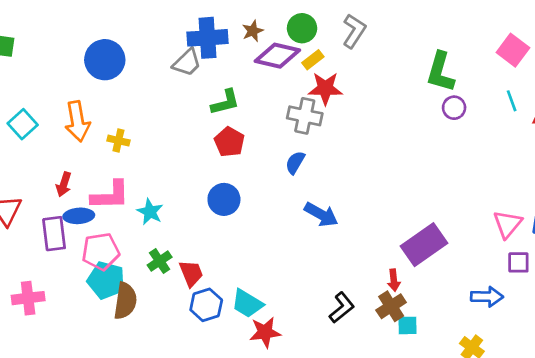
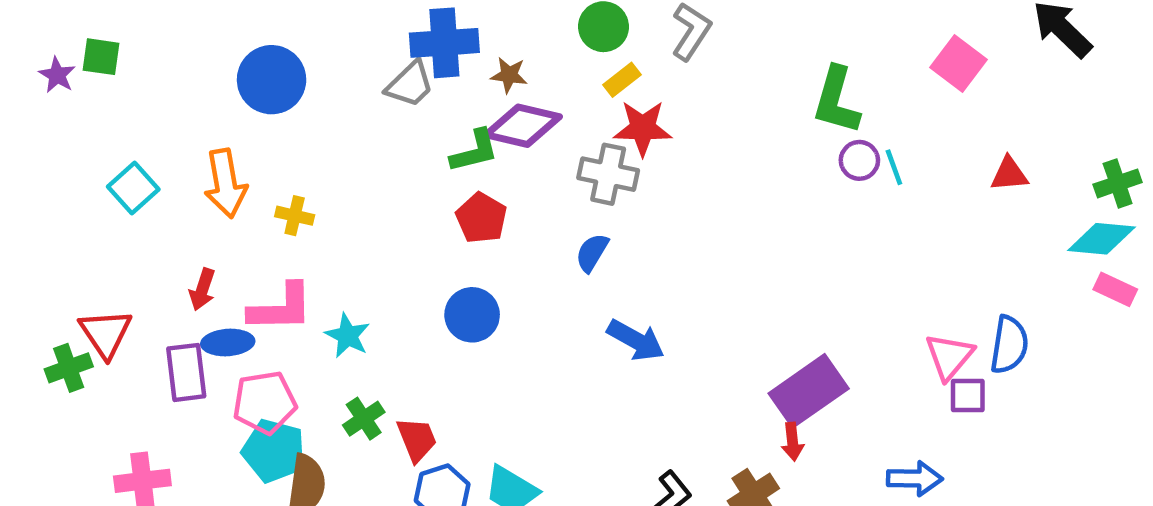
brown star: (253, 31) -> (509, 75), moved, turned 30
purple diamond: (277, 56) -> (523, 126), moved
cyan line: (512, 101) -> (894, 167), moved
purple square: (518, 262) -> (968, 396), moved
red arrow: (394, 280) -> (793, 442), moved

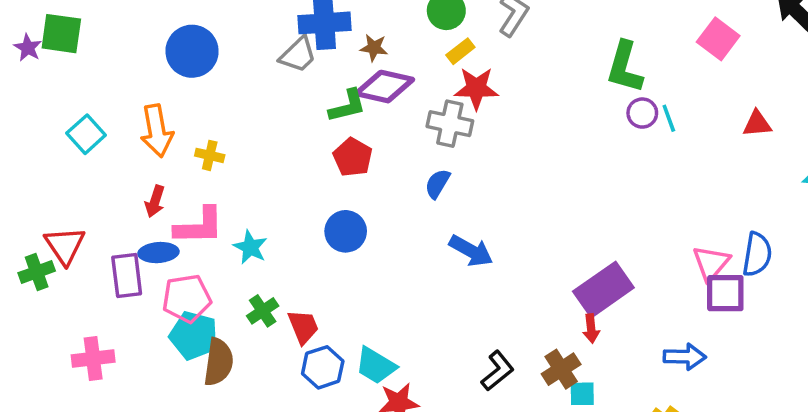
green square: (101, 57) -> (61, 34), size x1.4
red arrow: (202, 289) -> (155, 201), moved
purple square: (968, 396) -> (725, 293), size x1.4

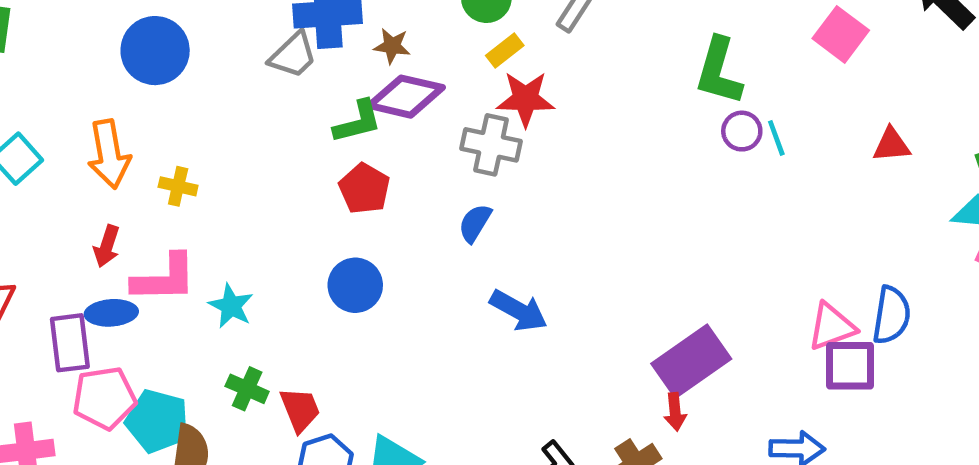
pink triangle: (711, 263) -> (832, 327), turned 30
pink pentagon: (187, 298) -> (104, 398), moved
green cross: (263, 311) -> (247, 389), turned -32

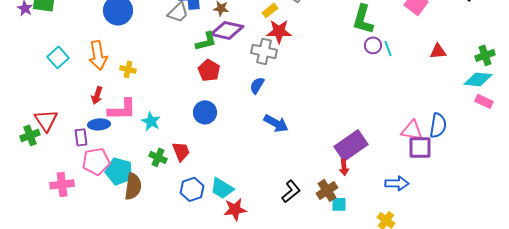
pink triangle: (832, 327) -> (412, 130), turned 30
purple rectangle: (70, 343) -> (81, 137), size x0.7
red trapezoid: (300, 410) -> (181, 151), moved

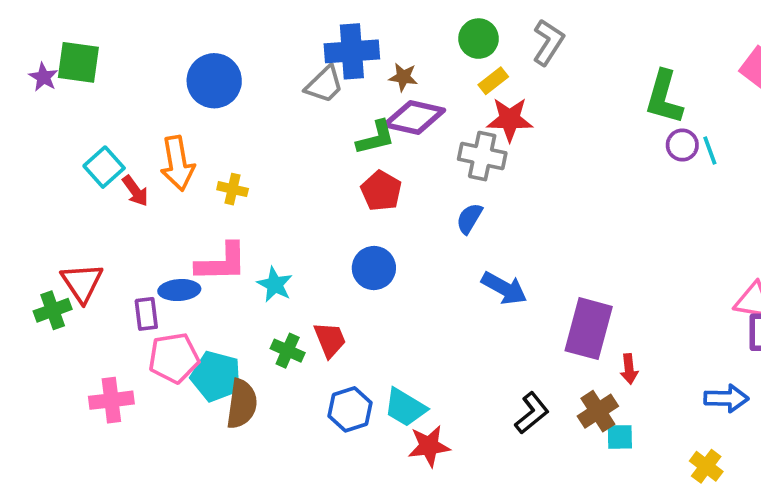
red arrow: (97, 95) -> (135, 191), moved, turned -54
purple rectangle: (351, 145) -> (589, 329), moved, turned -40

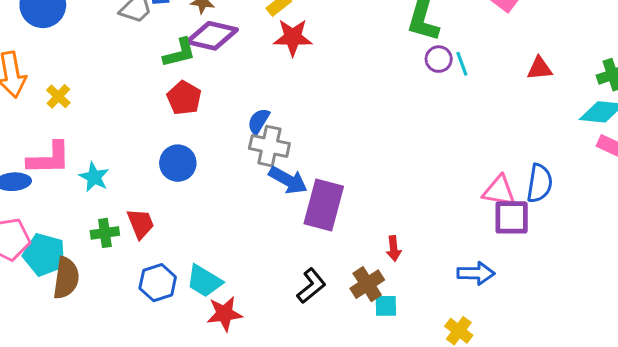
gray cross: (482, 156) -> (269, 146), moved
yellow cross: (233, 189) -> (58, 96), turned 30
purple rectangle: (589, 329) -> (324, 205), moved
green cross: (288, 351) -> (105, 233), turned -32

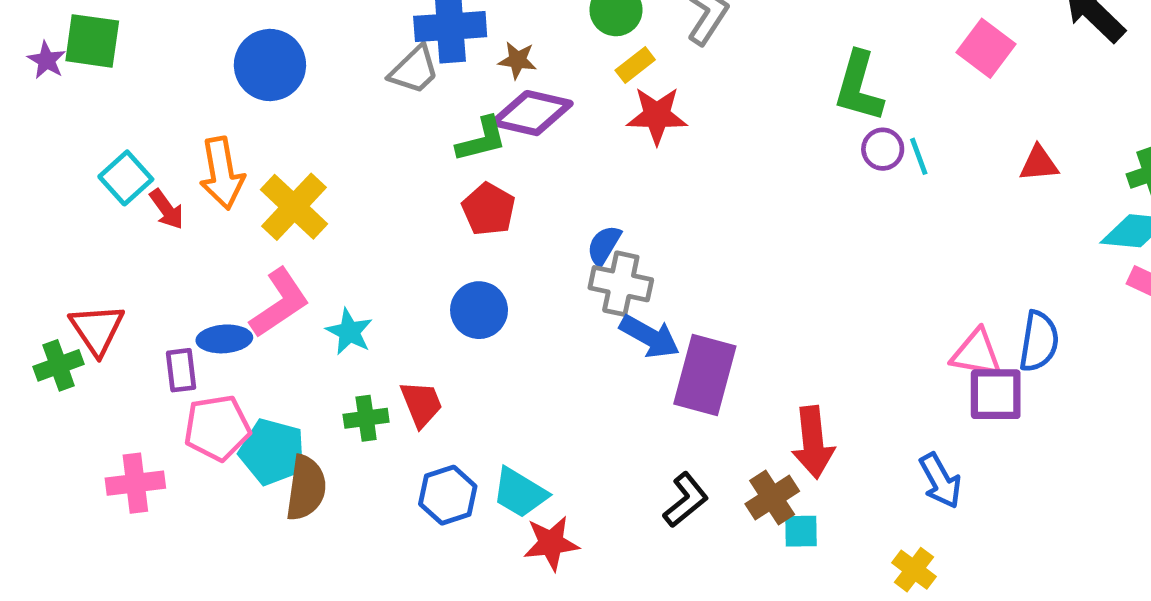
yellow cross: (58, 96) -> (294, 207), size x1.8
pink L-shape: (49, 158) -> (280, 303), turned -33
red arrow: (394, 248) -> (813, 442), size x1.8
blue arrow: (476, 273) -> (940, 481), turned 60

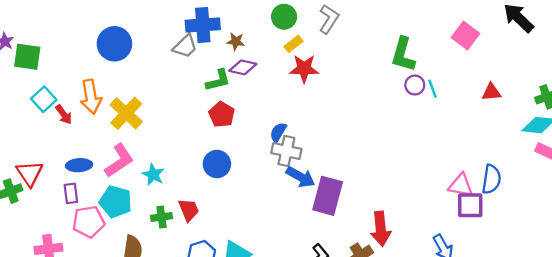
green square: (92, 41) -> (27, 57), moved
purple diamond: (532, 113) -> (243, 67), size x0.7
blue ellipse: (224, 339) -> (79, 165), moved
cyan pentagon: (272, 452) -> (116, 202), moved

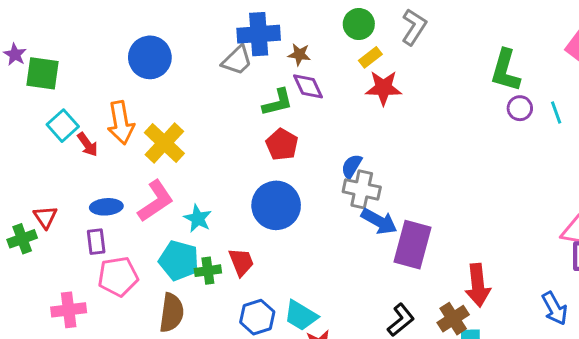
purple diamond: (243, 67) -> (308, 86), turned 52
cyan line: (432, 89) -> (556, 113), moved
blue circle: (217, 164) -> (276, 205), size x1.4
red triangle: (30, 173) -> (45, 217), size x0.7
cyan pentagon: (116, 202) -> (179, 261), moved

